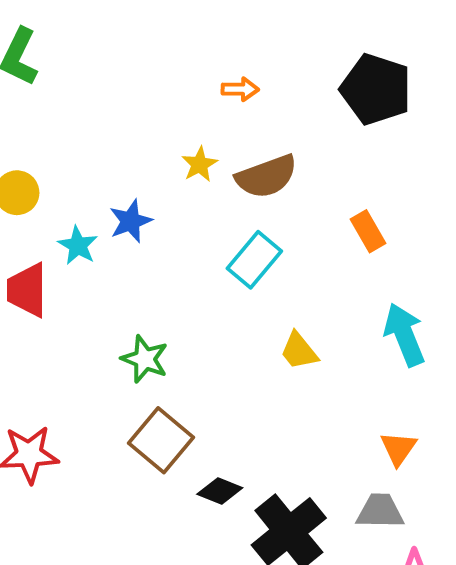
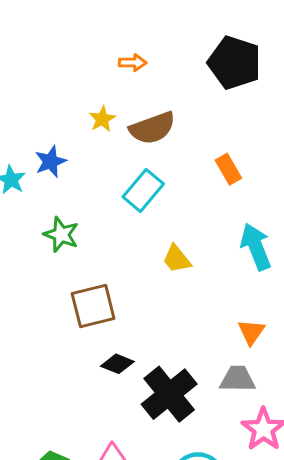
green star: (145, 359) -> (61, 235), moved
brown square: (161, 440) -> (93, 306), moved, turned 36

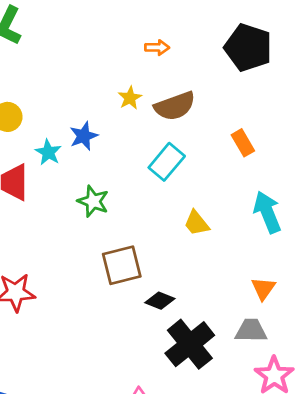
black diamond: (117, 364) -> (160, 301), moved

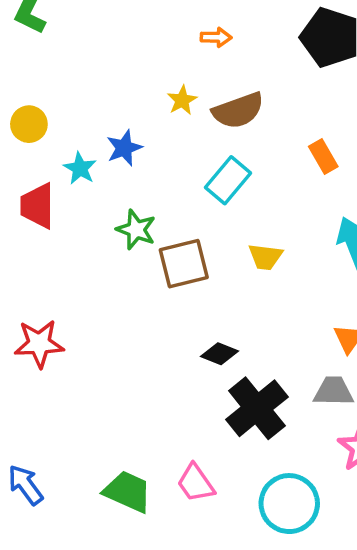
yellow trapezoid: (197, 223) -> (265, 257), turned -44
brown square: (122, 265) -> (184, 264), moved

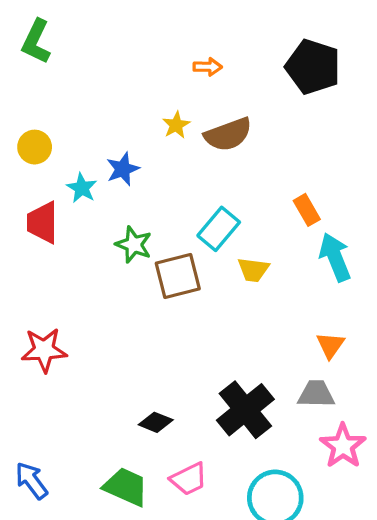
orange rectangle: (323, 156) -> (307, 210), moved
cyan rectangle: (228, 180) -> (219, 229), moved
black diamond: (219, 354) -> (156, 422), moved
pink trapezoid: (196, 483) -> (189, 479), turned -81

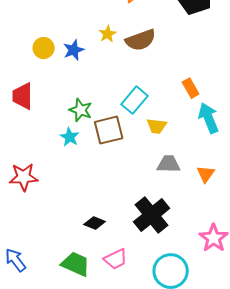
yellow circle: (35, 147) -> (44, 48), moved
blue star: (123, 169) -> (74, 50), moved
cyan star: (82, 188) -> (70, 137), moved
gray trapezoid: (316, 394) -> (169, 164), moved

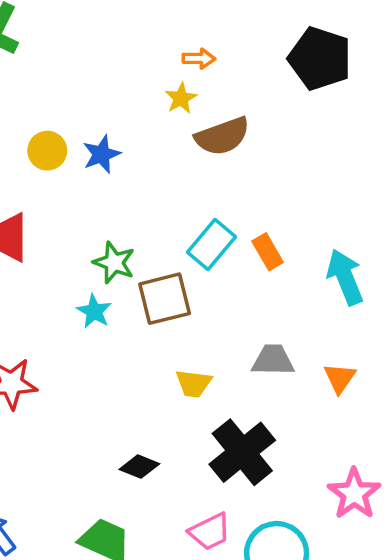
yellow star: (108, 34) -> (181, 98), moved
orange rectangle: (191, 88) -> (268, 252), moved
yellow trapezoid: (157, 126) -> (194, 384), moved
pink trapezoid: (116, 259) -> (210, 532), moved

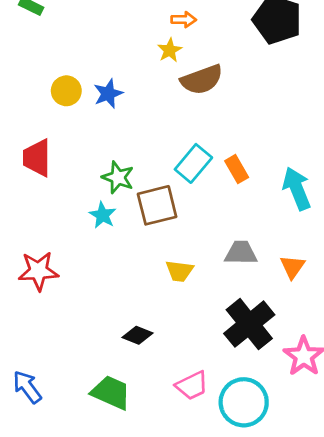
black cross: (242, 452) -> (249, 324), moved

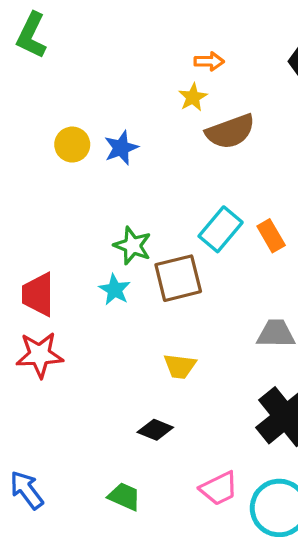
red trapezoid: (37, 158) -> (38, 294), moved
yellow trapezoid: (179, 271) -> (180, 366), moved
green trapezoid: (111, 393) -> (124, 497), size x0.7

